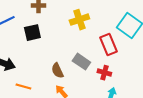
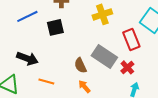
gray rectangle: (81, 62) -> (104, 56), size x1.4
red cross: (104, 73) -> (127, 67), turned 32

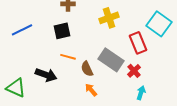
blue line: (27, 16) -> (22, 30), moved
black arrow: (27, 58) -> (46, 75), moved
orange line: (46, 81) -> (68, 57), moved

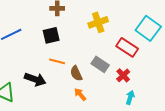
red rectangle: (138, 43) -> (127, 47), turned -35
gray rectangle: (111, 60) -> (100, 64), size x0.7

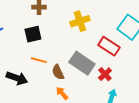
gray rectangle: (100, 64) -> (82, 63), size x1.4

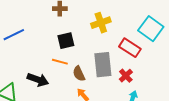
black square: (33, 34) -> (66, 41), moved
gray rectangle: (82, 63) -> (103, 65), turned 50

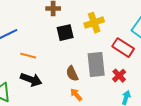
black square: (66, 41) -> (65, 33), moved
orange line: (60, 62) -> (28, 56), moved

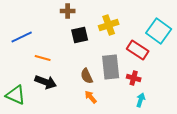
red cross: (119, 76) -> (134, 78), turned -32

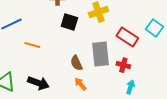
cyan square: (159, 31) -> (154, 28), moved, size x0.7
black square: (80, 35) -> (69, 22), turned 30
black arrow: (46, 82) -> (38, 83), moved

